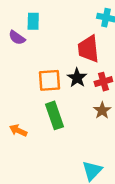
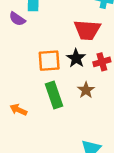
red trapezoid: (88, 49) -> (87, 30), turned -80
brown star: (102, 110) -> (86, 90), moved

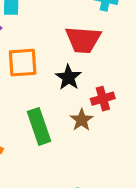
orange square: (49, 61) -> (23, 63), moved
red cross: (102, 62) -> (103, 99), moved

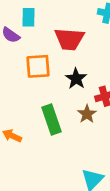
red trapezoid: (83, 40) -> (69, 39), moved

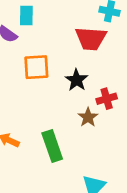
red trapezoid: (69, 39) -> (91, 38), moved
green rectangle: (52, 119) -> (52, 146), moved

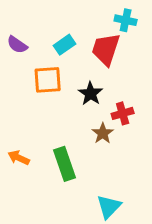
cyan rectangle: (26, 16) -> (64, 45), moved, turned 54
red trapezoid: (91, 38) -> (106, 49), turned 104

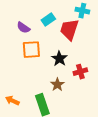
purple semicircle: (17, 45) -> (23, 28), moved
cyan rectangle: (64, 45) -> (48, 20), moved
brown star: (103, 133) -> (57, 85), moved

